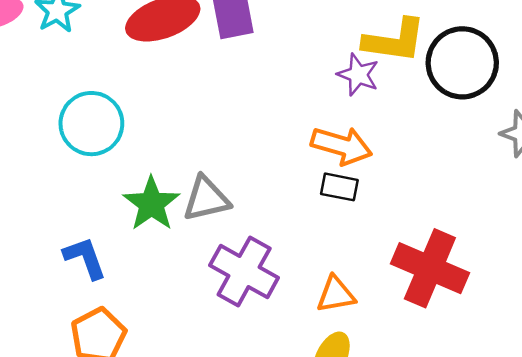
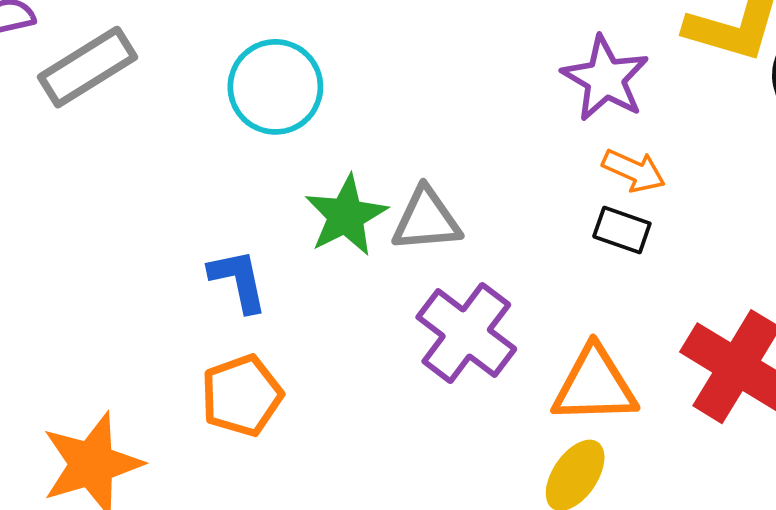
purple star: (358, 75) -> (605, 78), moved, size x1.4
orange arrow: (342, 146) -> (634, 171), size x0.7
orange triangle: (336, 294) -> (595, 385), size x1.5

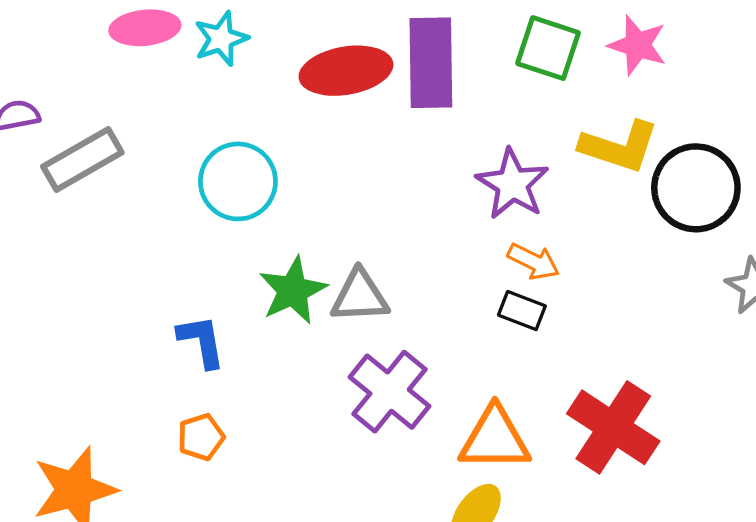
orange pentagon: (242, 396) -> (201, 437), size x0.7

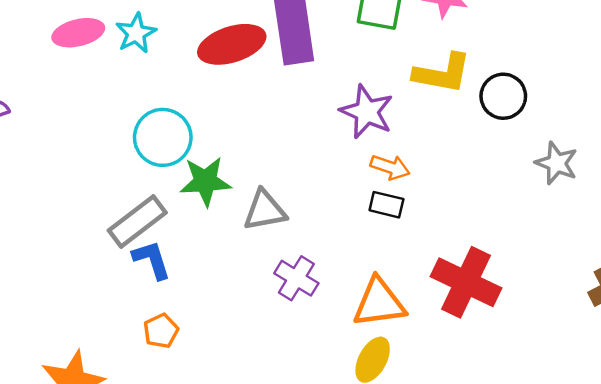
gray rectangle: (82, 160) -> (137, 221), moved
black circle: (696, 188) -> (503, 96), size x0.7
green star: (293, 291) -> (205, 181), moved, turned 30
purple cross: (390, 392) -> (296, 278), size x0.7

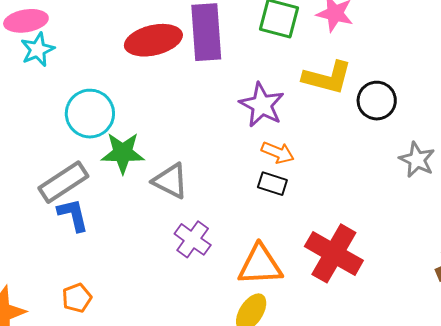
cyan star: (136, 33) -> (38, 50), moved
gray triangle: (265, 210) -> (170, 181), turned 33
orange pentagon: (161, 331) -> (77, 298), moved

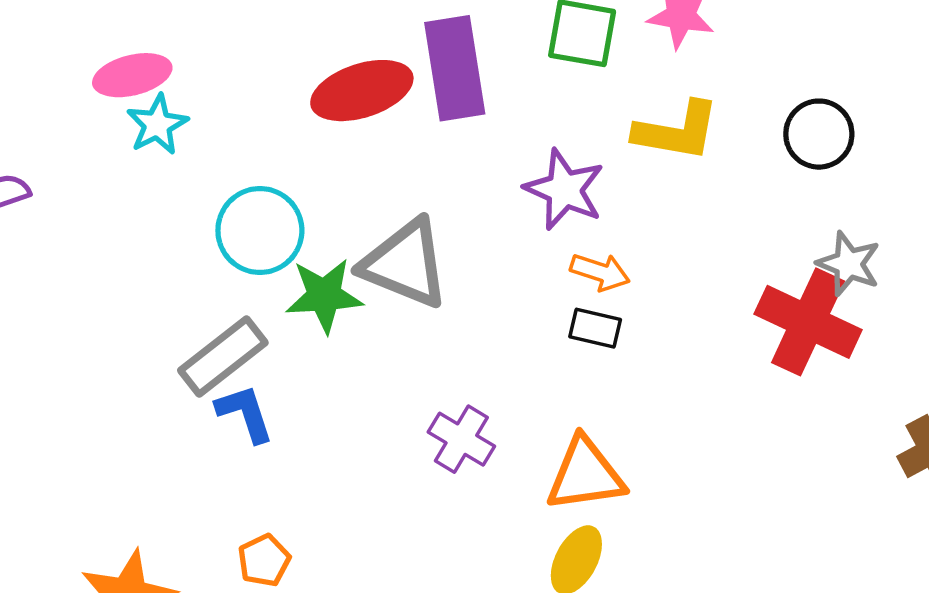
black circle: (377, 101) -> (819, 134), moved
gray triangle: (170, 181) -> (405, 264), moved, size x1.4
red cross: (334, 253) -> (808, 322), moved

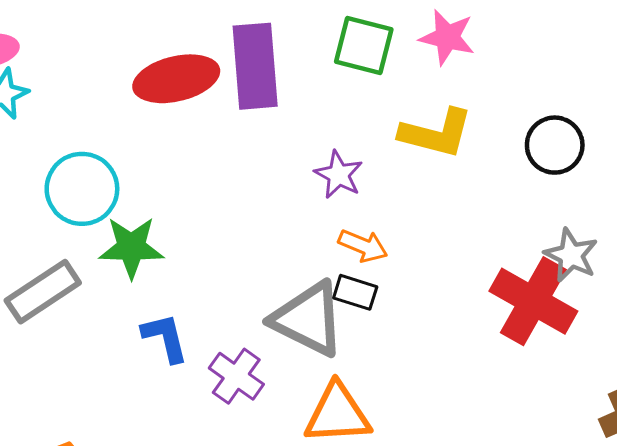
purple star: (564, 190) -> (339, 175), size x0.7
gray triangle: (405, 264) -> (308, 319), moved
blue L-shape: (245, 413) -> (165, 338), moved

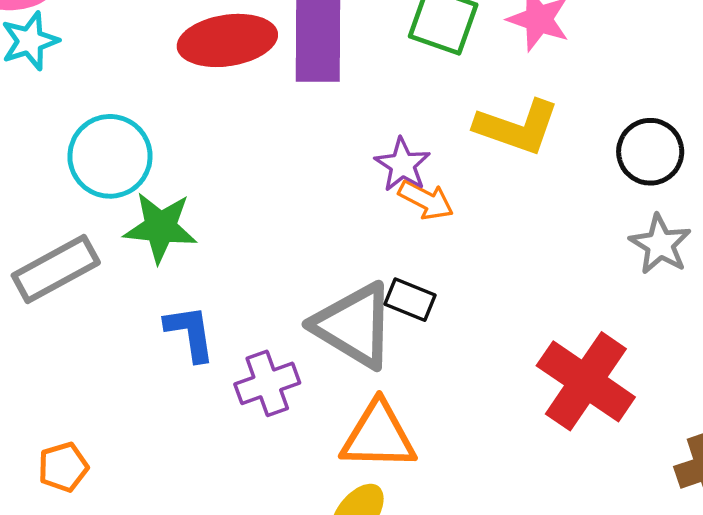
orange arrow: (363, 246) -> (426, 200), moved
gray star: (571, 255) -> (660, 244), moved
red cross: (533, 301) -> (586, 381), moved
purple cross: (236, 376) -> (267, 383), turned 30

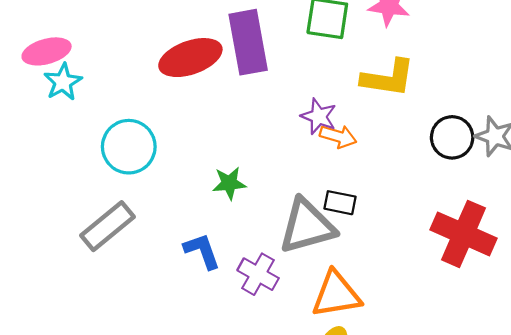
black circle: (650, 152) -> (452, 137), moved
green star: (160, 227) -> (229, 183), moved, size x0.7
gray triangle: (354, 325) -> (307, 226), turned -36
purple cross: (267, 383) -> (258, 274), turned -30

